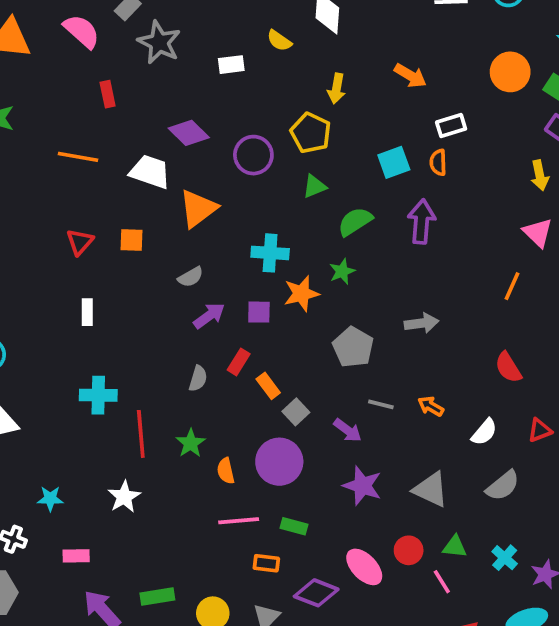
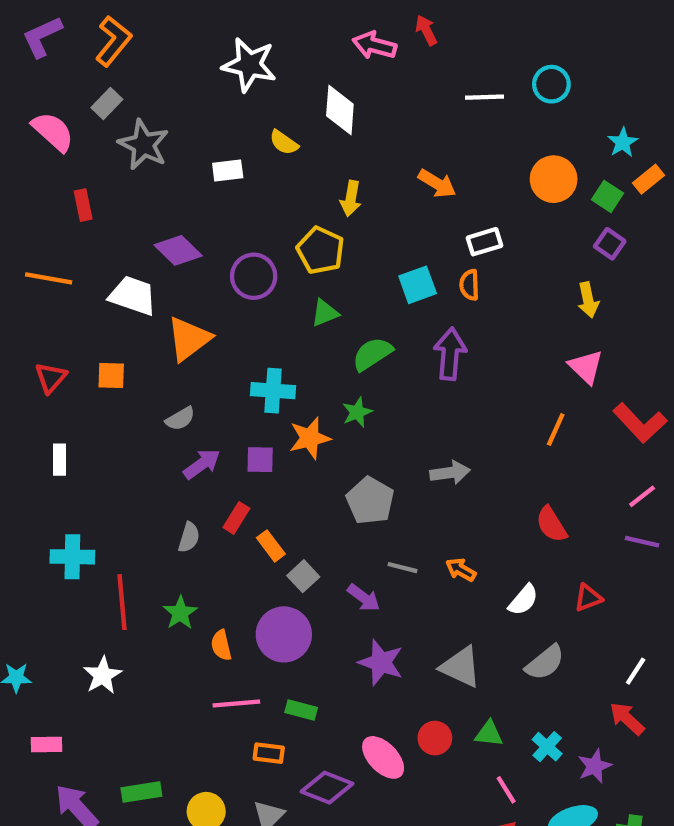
pink line: (442, 582) -> (506, 790), moved

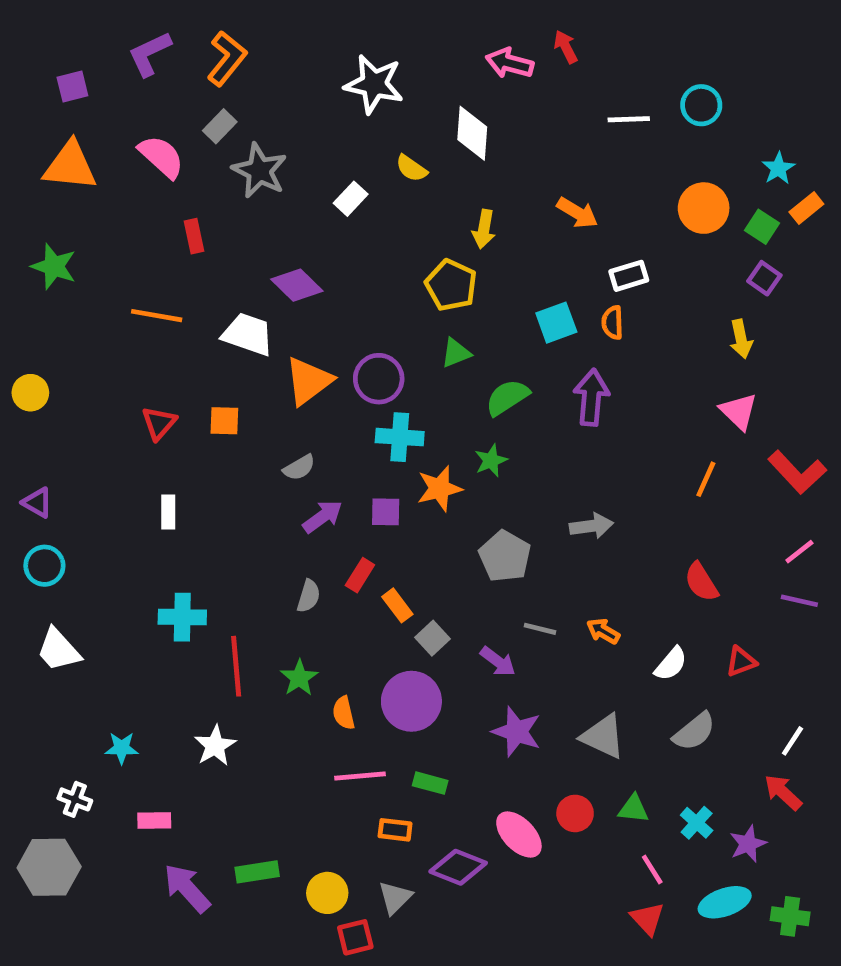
white rectangle: (228, 170) -> (351, 199), turned -40
purple circle: (254, 276) -> (379, 379), moved

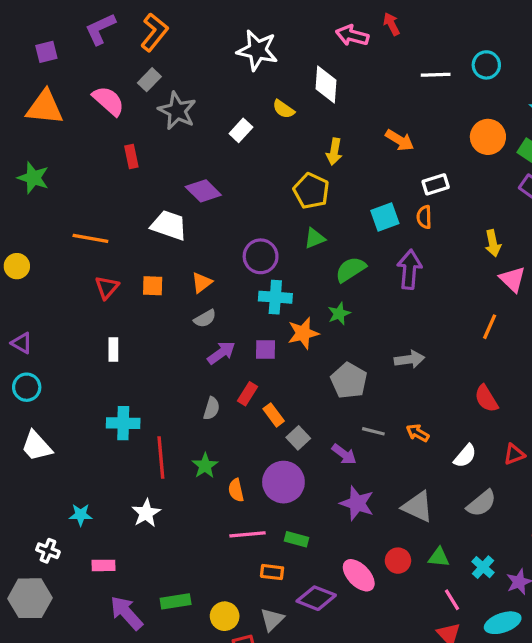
orange line: (157, 316) -> (90, 238), moved
yellow arrow: (741, 339) -> (493, 243), moved
orange triangle: (309, 381) -> (202, 282), moved, size x0.6

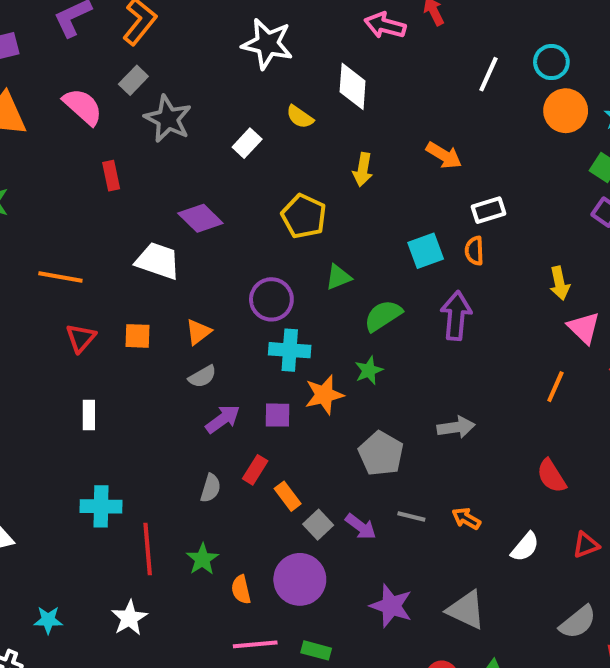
white line: (436, 75) -> (489, 74), turned -64
orange circle: (488, 137) -> (566, 111), moved
yellow pentagon: (311, 191) -> (304, 216), moved
purple arrow: (344, 454) -> (361, 527), moved
gray semicircle: (481, 503) -> (578, 622), moved

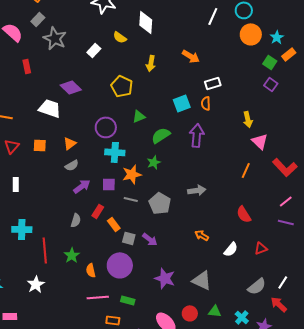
gray line: (411, 517) -> (131, 199), moved
gray square: (318, 525) -> (129, 238), turned -32

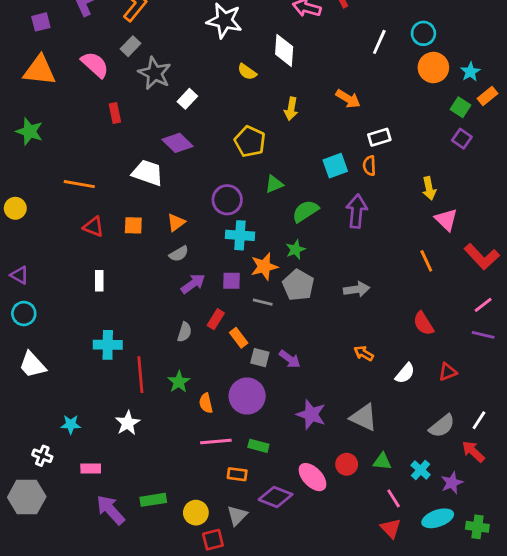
white rectangle: (94, 50) -> (187, 99), moved
red triangle: (12, 146) -> (93, 227), turned -49
orange line: (246, 170) -> (426, 261), turned -49
gray pentagon: (160, 203) -> (298, 285), moved

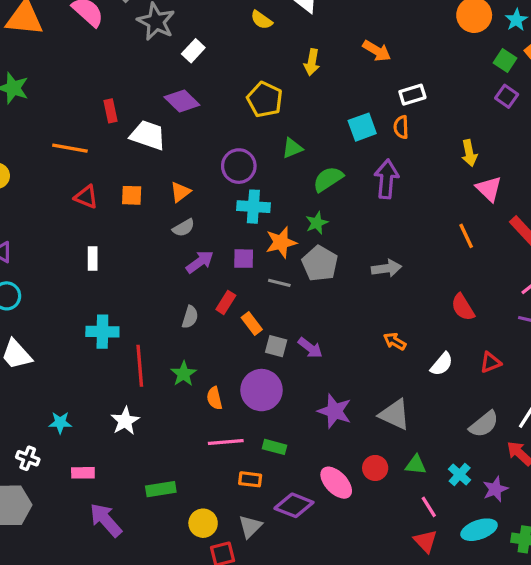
red rectangle: (115, 113) -> (111, 111), moved
green rectangle: (153, 500) -> (161, 489), moved

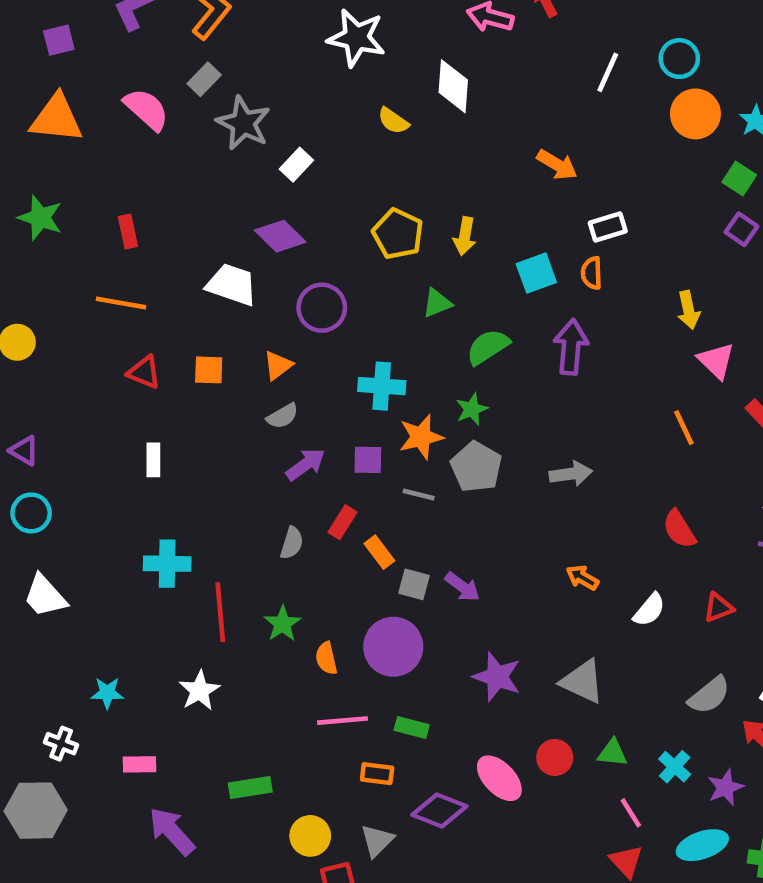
yellow arrow: (312, 62) -> (465, 236), moved
red rectangle: (111, 111) -> (128, 232), moved
purple circle: (239, 166) -> (322, 308), moved

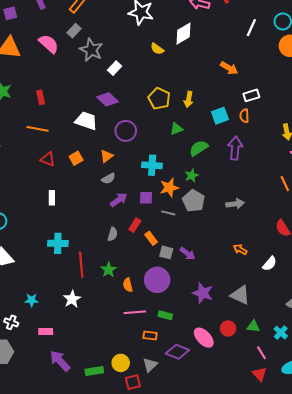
white diamond: (453, 86) -> (183, 34), turned 55
orange square: (209, 370) -> (76, 158), turned -32
green rectangle: (250, 787) -> (94, 371), moved

